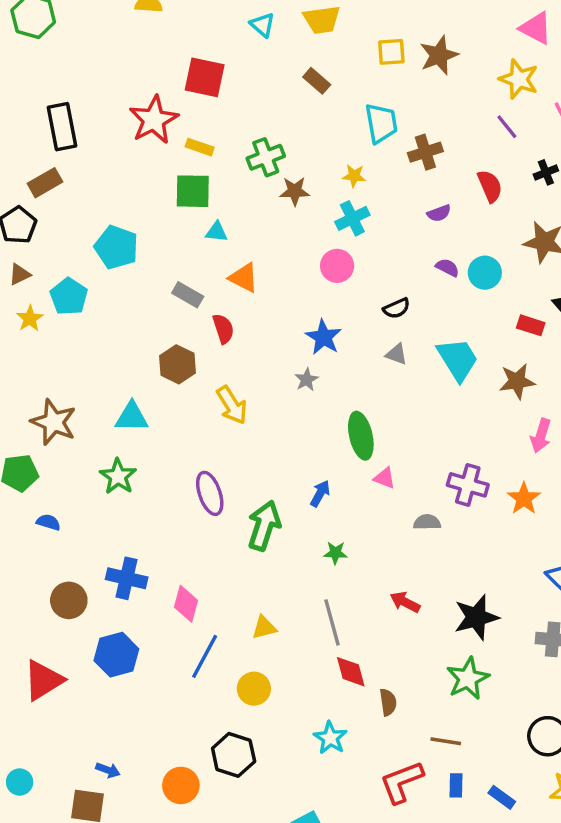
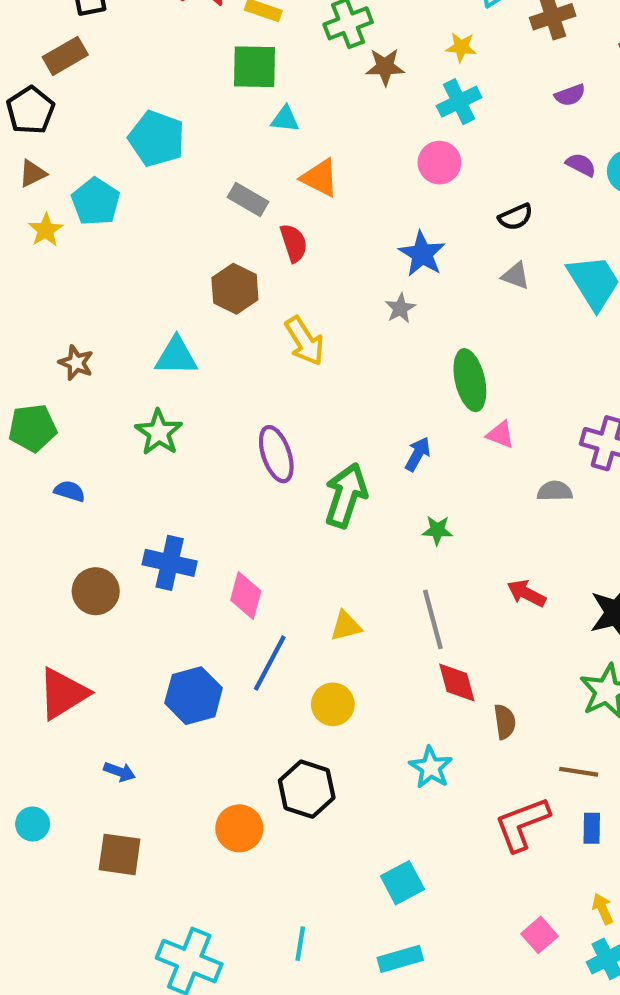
brown star: (54, 422) -> (76, 363), size x0.6
blue hexagon: (116, 655) -> (194, 696), moved
blue arrow: (108, 770) -> (120, 772), moved

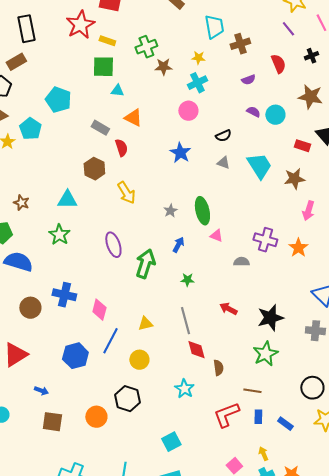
gray star: (400, 308) -> (170, 211), moved
blue semicircle: (70, 491) -> (18, 262), size x2.0
brown square: (120, 854) -> (52, 422), moved

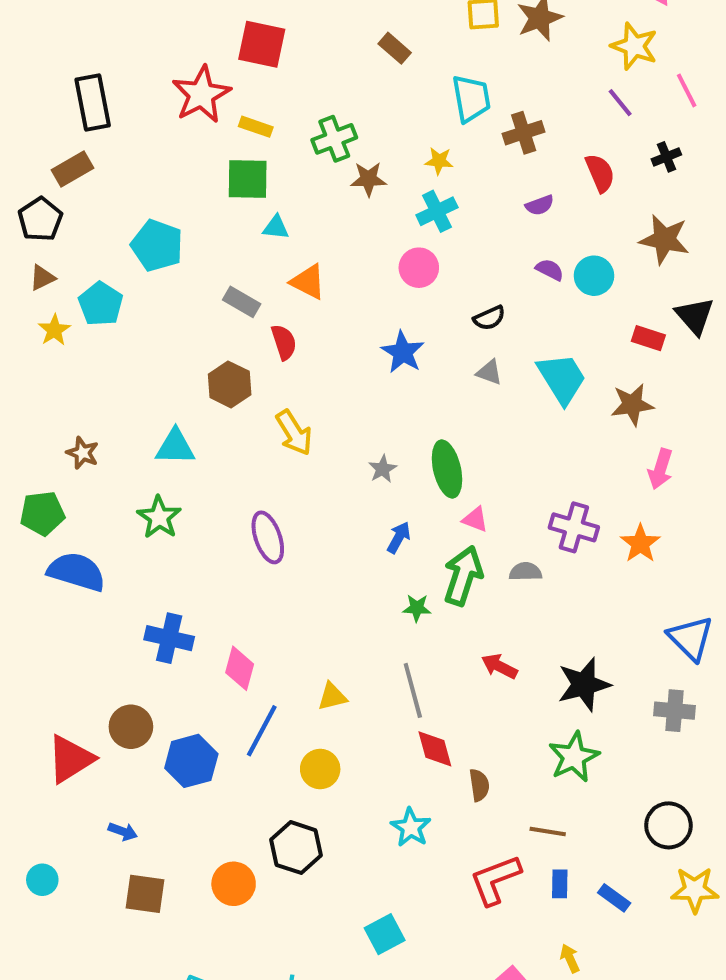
green arrow: (145, 264) -> (463, 576), moved
brown circle: (30, 308) -> (131, 727), moved

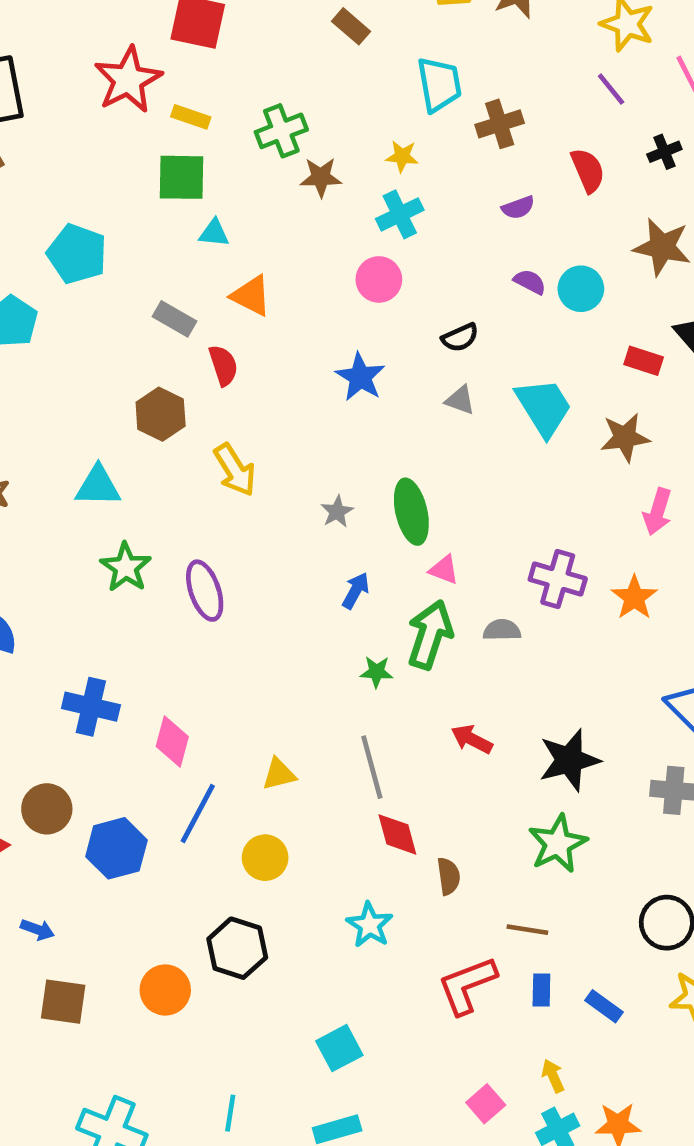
green star: (159, 517) -> (126, 567), moved

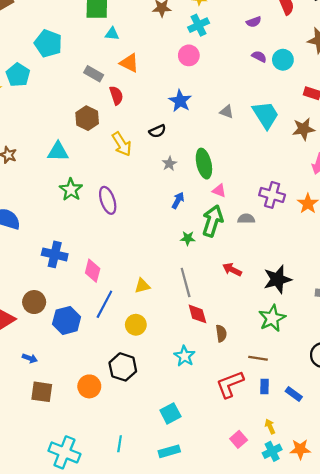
black semicircle: (460, 338) -> (157, 131), moved

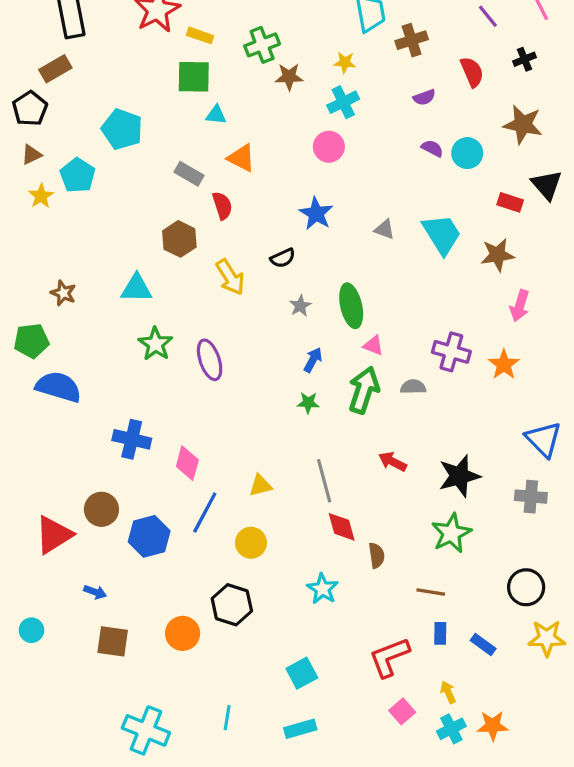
green star: (188, 238) -> (308, 403), moved
red L-shape: (230, 384) -> (389, 657), moved

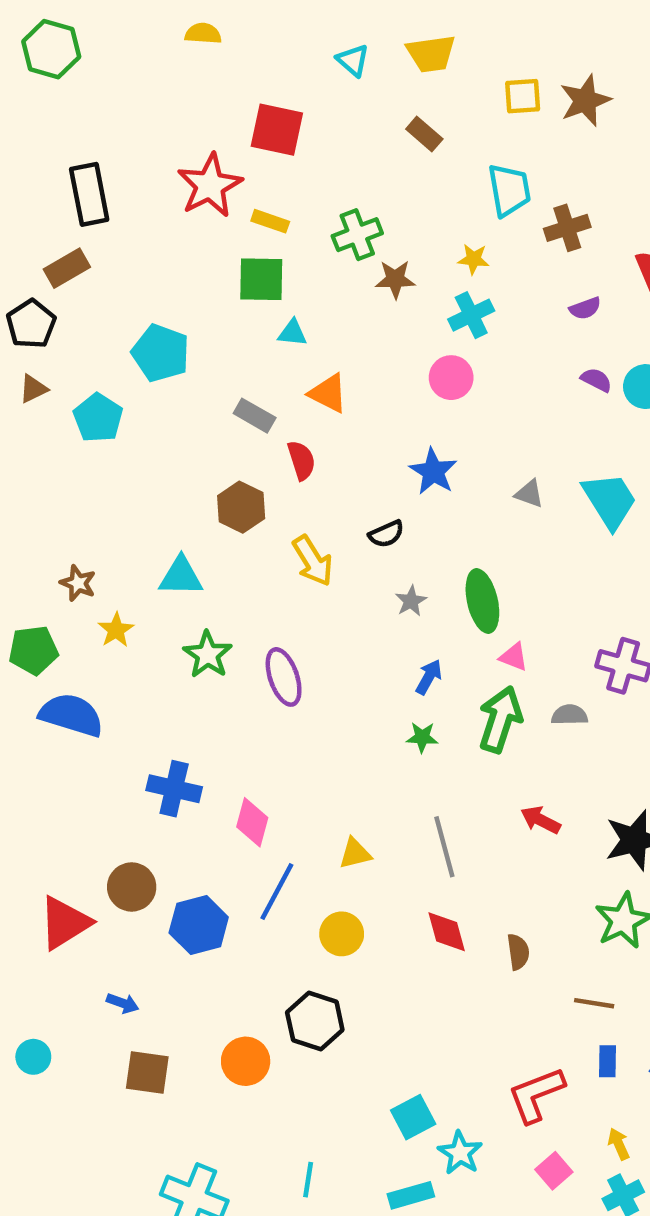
yellow star: (41, 196) -> (116, 630), moved
red diamond: (342, 527) -> (447, 932), moved
cyan star: (323, 589) -> (460, 1153), moved

